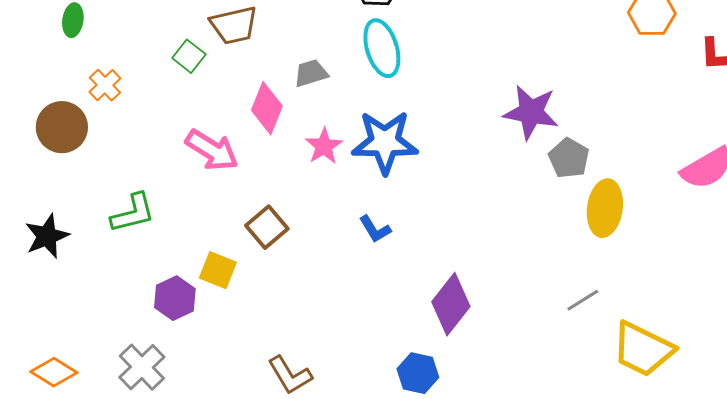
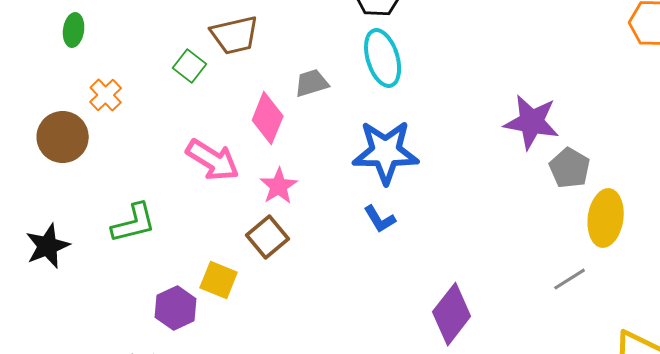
pink star: (324, 146) -> (279, 186), moved
blue L-shape: (375, 229) -> (380, 219), moved
gray line: (583, 300) -> (570, 279), moved

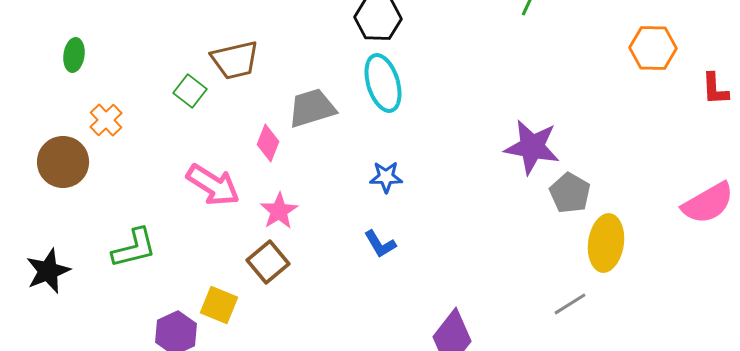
gray trapezoid: (312, 83) -> (312, 108), size x1.4
pink diamond: (268, 118) -> (268, 143), size x0.7
blue star: (386, 152) -> (386, 177), size x0.5

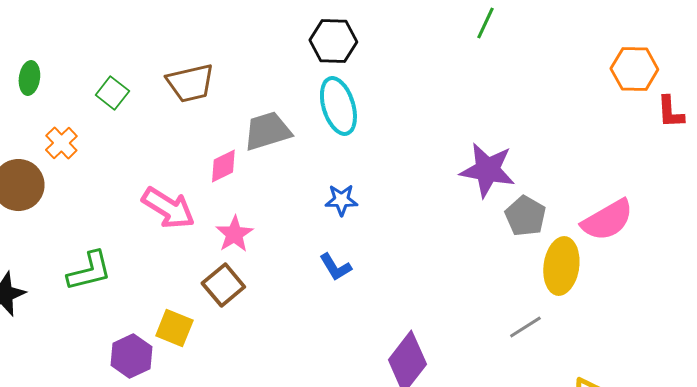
orange hexagon: (653, 48) -> (634, 69), moved
green square: (190, 91) -> (112, 93), moved
pink diamond: (268, 143) -> (223, 166), turned 42
pink semicircle: (708, 203) -> (607, 220), moved

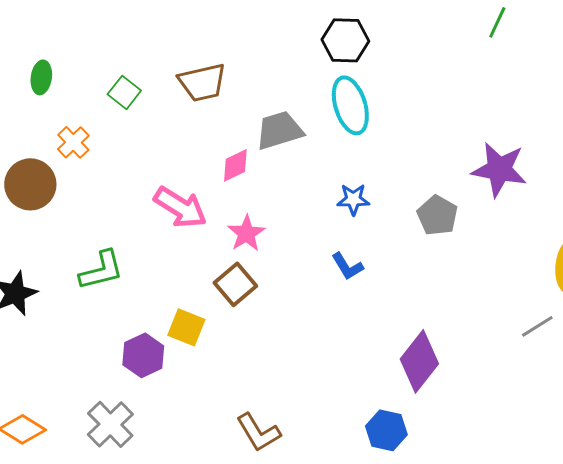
gray pentagon: (525, 216) -> (437, 215), moved

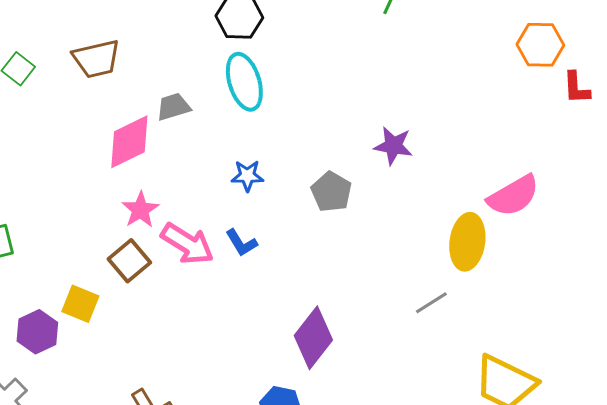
gray trapezoid: (279, 130) -> (173, 107), size x0.7
pink diamond: (235, 165) -> (129, 142), size x1.6
purple star: (499, 169) -> (393, 146), size x0.7
pink arrow: (180, 207) -> (187, 244), moved

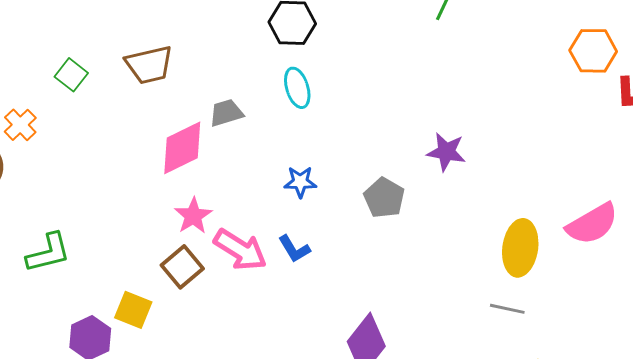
cyan ellipse: (244, 82) -> (297, 88), size x0.7
pink semicircle: (513, 196) -> (592, 224), moved
gray line: (431, 303) -> (507, 309), moved, turned 44

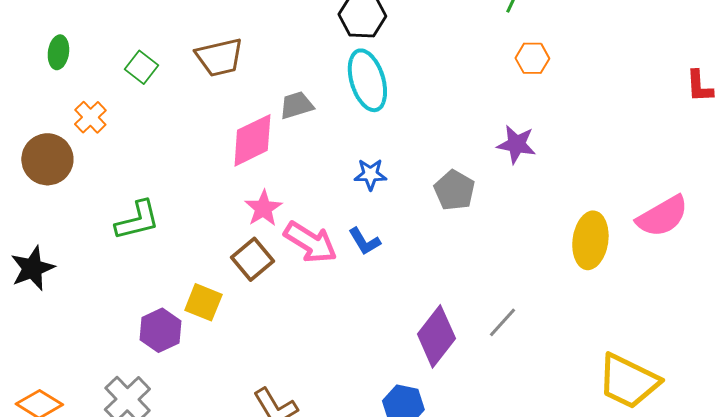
orange hexagon: (593, 51) -> (532, 58), moved, size x0.7
cyan ellipse: (297, 88) -> (367, 80), size x1.5
green L-shape: (48, 253) -> (137, 220), moved
gray line: (507, 309) -> (502, 322), moved, turned -60

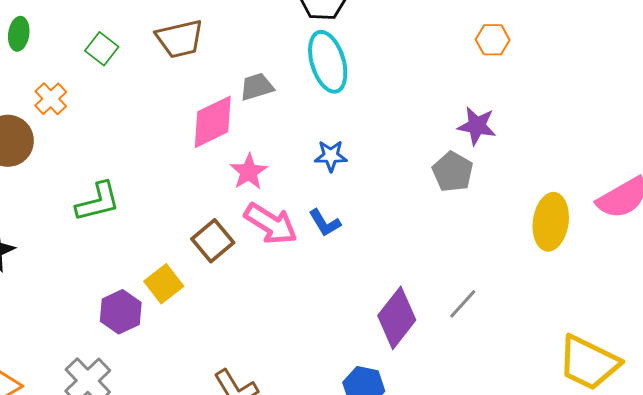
gray pentagon: (454, 190) -> (453, 172), moved
pink star: (263, 208) -> (249, 172), moved
yellow square: (203, 302) -> (164, 284), turned 30

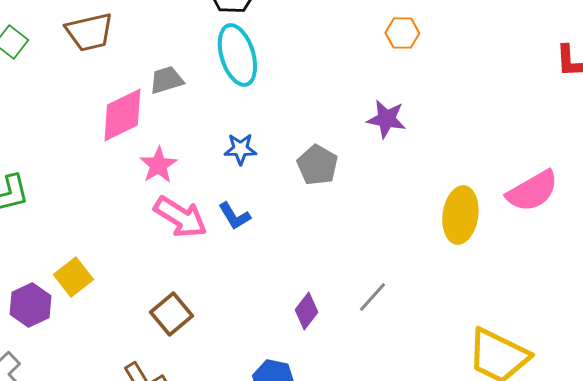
gray pentagon: (453, 172) -> (317, 165), moved
brown square: (213, 241) -> (171, 314), moved
purple diamond: (397, 318) -> (306, 311), size x0.6

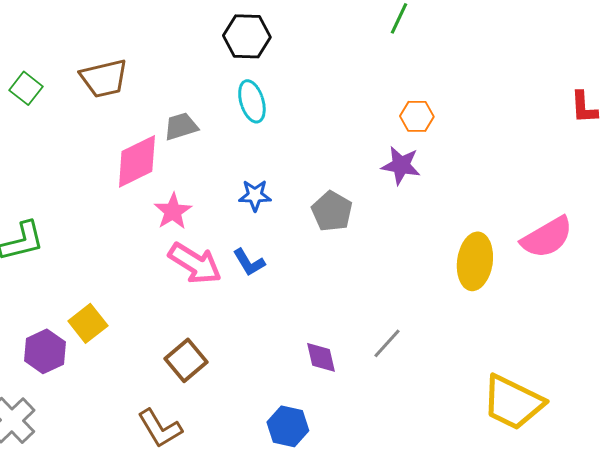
orange hexagon: (402, 33) -> (417, 116), moved
cyan ellipse: (237, 55) -> (252, 101), size x0.7
purple diamond: (306, 311) -> (321, 357), turned -51

